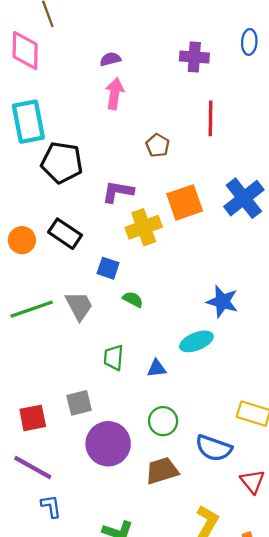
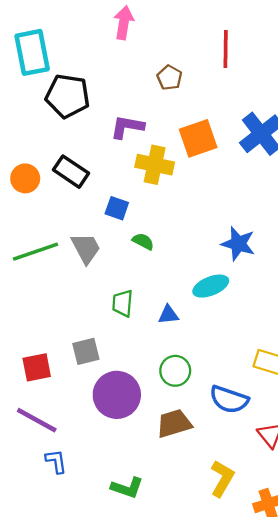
yellow cross: (144, 227) -> (155, 165), turned 32

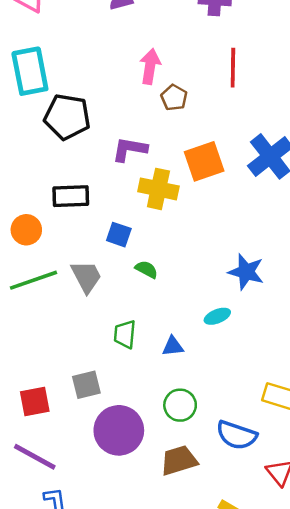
pink arrow: (124, 23) -> (150, 66), moved
black rectangle: (71, 172) -> (71, 196), turned -36
orange circle: (25, 178) -> (26, 230), moved
cyan ellipse: (211, 286) -> (217, 316), size x0.7

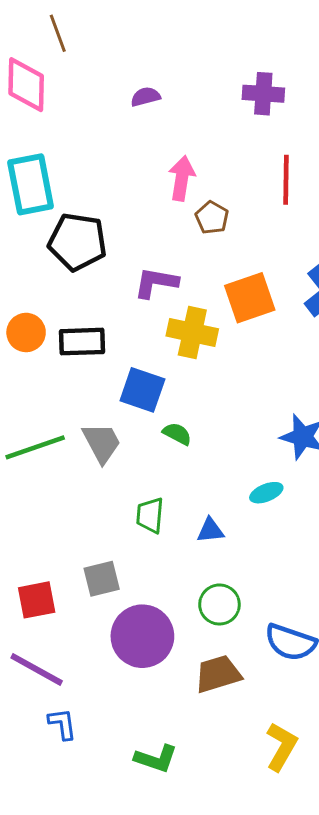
orange circle: (26, 230) -> (26, 332), moved
blue square: (119, 235) -> (142, 390), size x1.4

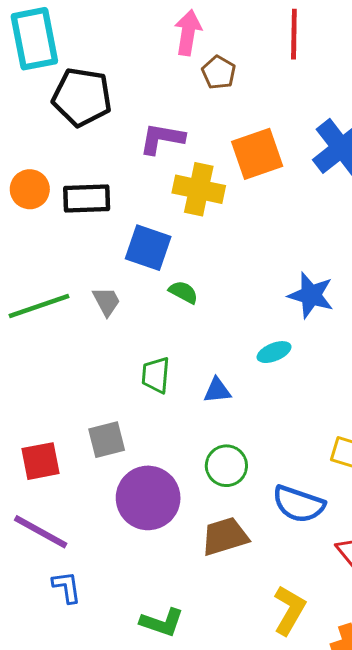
gray trapezoid: (102, 443) -> (107, 301), size x0.7

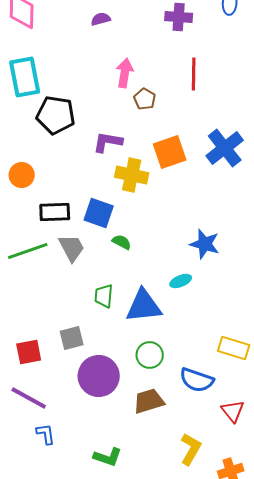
black rectangle: (87, 198) -> (55, 212), moved
gray trapezoid: (107, 301) -> (72, 248), size x1.4
blue triangle: (217, 390) -> (144, 306), size x2.0

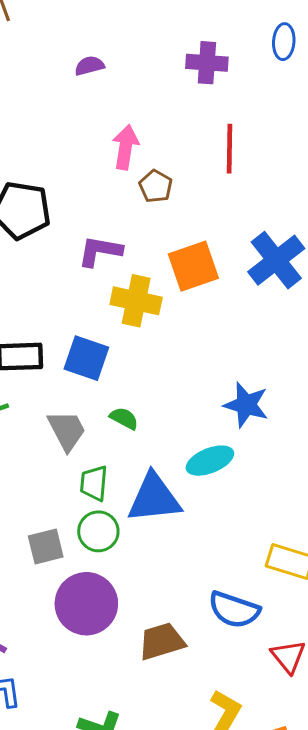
green semicircle: (122, 242) -> (124, 418), moved
gray trapezoid: (72, 248) -> (67, 430), moved
cyan ellipse: (181, 281) -> (210, 461), size x1.4
green circle: (150, 355) -> (98, 531), moved

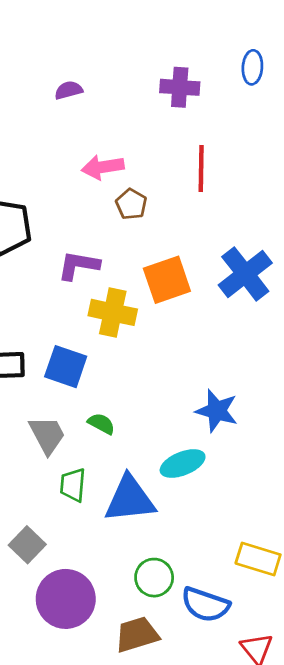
pink arrow: (126, 147) -> (103, 167), turned -108
green circle: (98, 531) -> (154, 578), moved
gray square: (46, 546) -> (27, 545), turned -32

